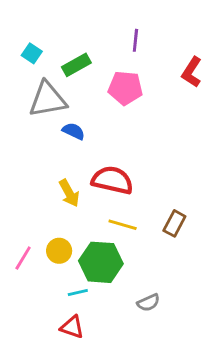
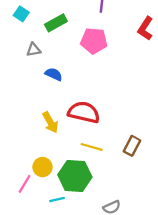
gray triangle: (48, 99) -> (34, 50), size x0.5
pink line: (23, 258) -> (25, 184), moved

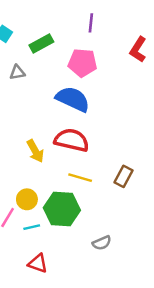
blue semicircle: (54, 74) -> (73, 99), moved, size x1.8
cyan line: (57, 199) -> (32, 227), moved

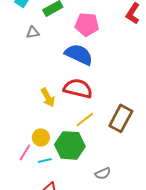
brown rectangle: (124, 176) -> (121, 118), size x1.5
yellow line: (80, 178) -> (85, 119), turned -54

